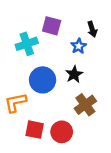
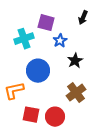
black arrow: (92, 29) -> (83, 18), moved, turned 40
blue star: (79, 46) -> (60, 41), moved
black star: (74, 74) -> (75, 61), moved

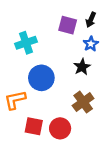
purple square: (46, 23) -> (68, 25), moved
blue star: (60, 41) -> (91, 44), moved

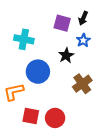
cyan cross: (26, 43) -> (24, 39), turned 30
black star: (82, 67) -> (66, 55), moved
brown cross: (83, 102) -> (82, 84), moved

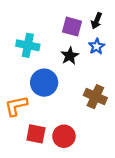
black star: (66, 55) -> (70, 56), moved
brown cross: (82, 84) -> (95, 97), turned -30

